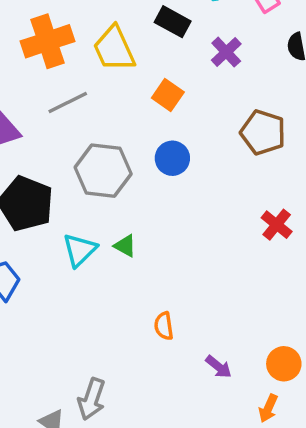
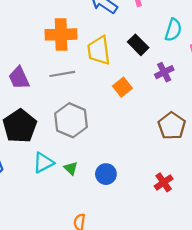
blue circle: (172, 158) -> (106, 174), moved

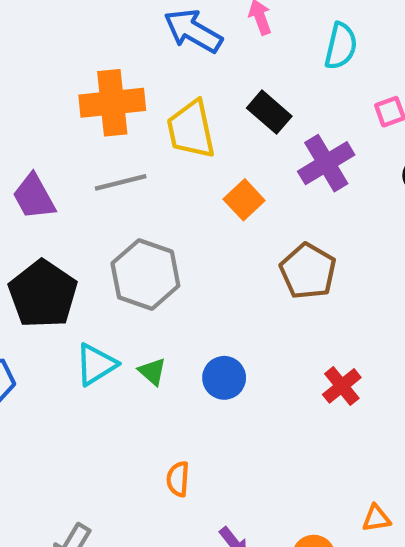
cyan semicircle: (173, 30) -> (341, 46), moved
purple cross: (164, 72) -> (326, 163), size x1.4
brown pentagon: (172, 126) -> (308, 271), moved

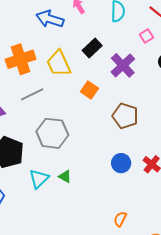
black rectangle: (269, 112) -> (92, 48), turned -72
blue circle: (224, 378) -> (121, 163), moved
orange semicircle: (178, 479) -> (120, 219), moved, turned 35

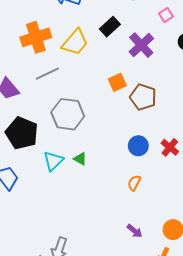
yellow trapezoid: (59, 64) -> (75, 42), turned -116
orange square: (89, 90) -> (117, 82), moved, turned 30
orange semicircle: (120, 219) -> (134, 183), moved

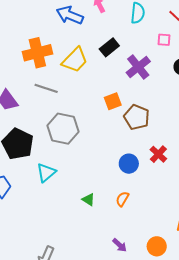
pink square: (166, 15) -> (164, 40), turned 32
gray line: (47, 74) -> (46, 88), turned 40
red cross: (170, 147) -> (158, 154), moved
green triangle: (80, 159) -> (88, 200), moved

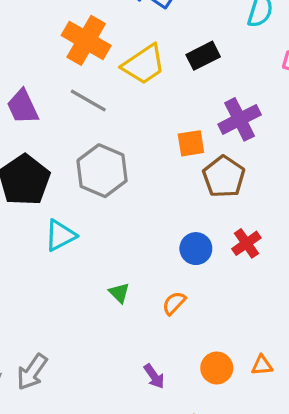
orange cross: (37, 53) -> (86, 40), turned 32
purple cross: (138, 67) -> (240, 119), moved
orange circle: (157, 246) -> (217, 368), moved

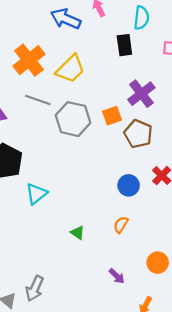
orange cross: (86, 40) -> (29, 60), turned 32
black rectangle: (203, 56) -> (124, 45), moved, turned -60
gray hexagon: (102, 171) -> (73, 119), moved
green triangle: (119, 293) -> (78, 233), moved

